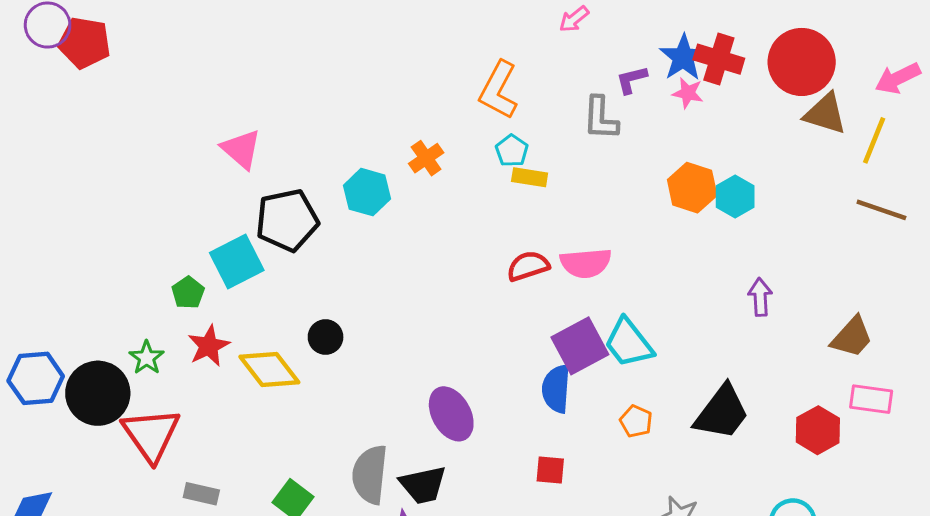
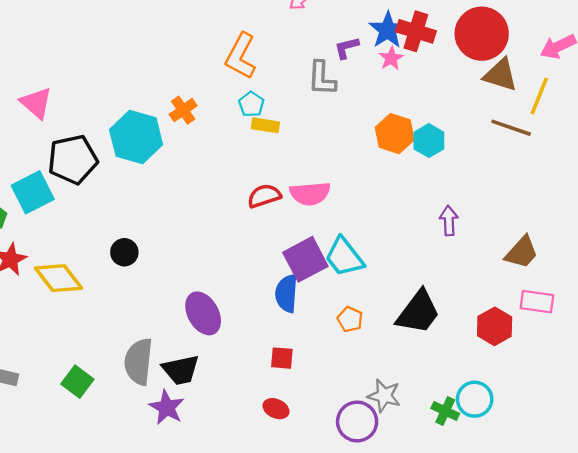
pink star: (688, 93) -> (391, 58), turned 30
cyan hexagon: (367, 192) -> (136, 137), size x1.4
brown line: (881, 210) -> (511, 128), moved
black circle: (326, 337) -> (124, 252), moved

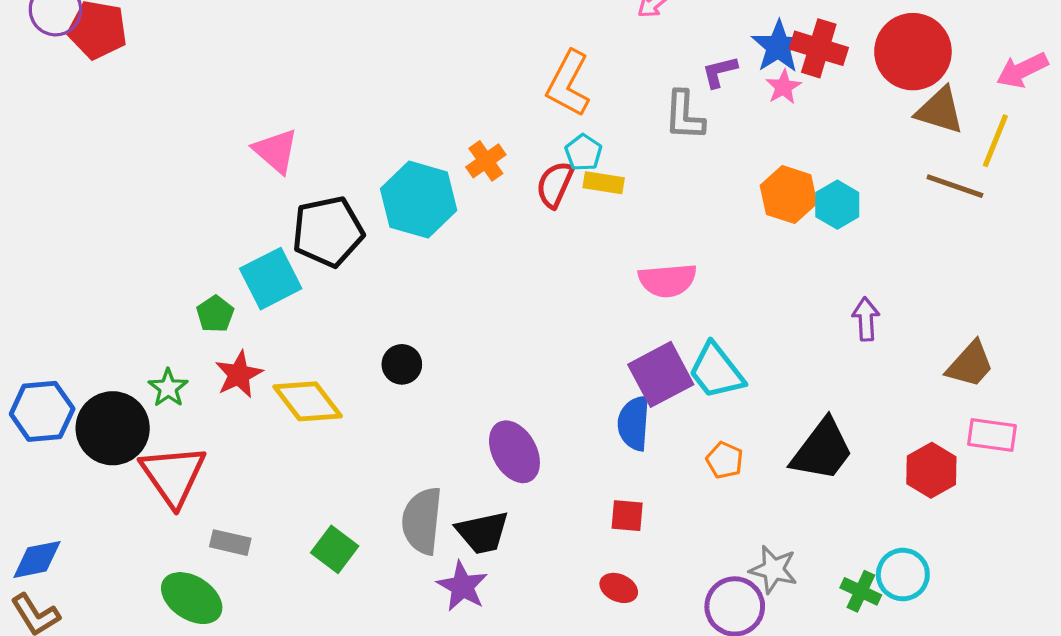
red semicircle: (264, 196) -> (555, 184), moved, turned -48

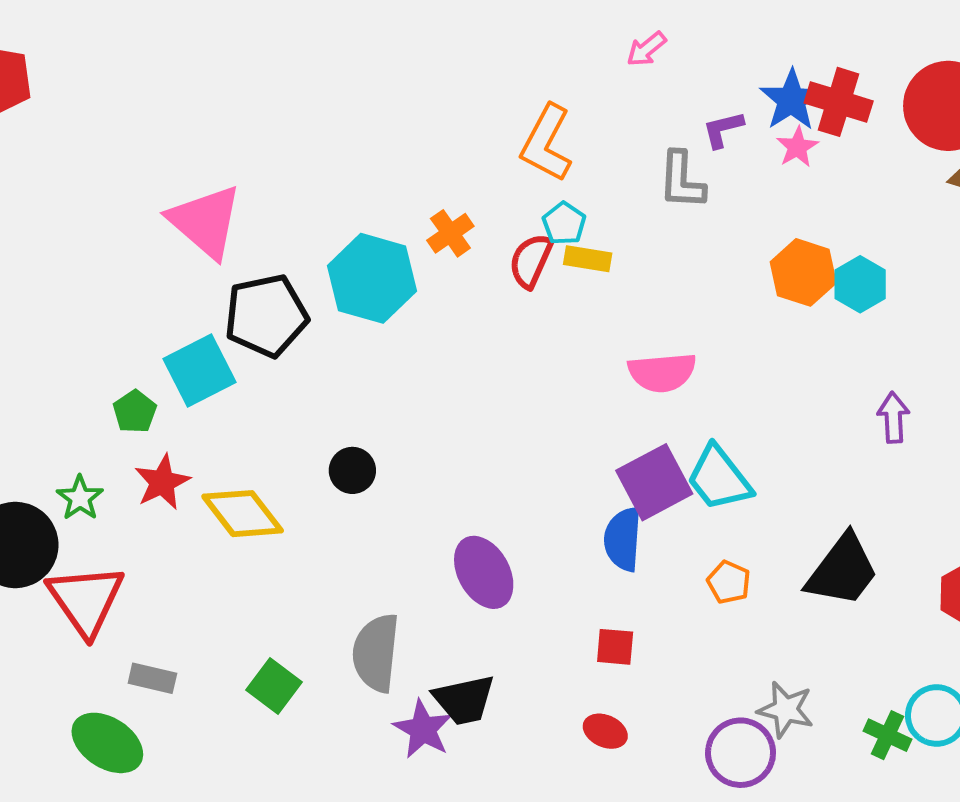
pink triangle: (276, 151) -> (205, 222), size x1.4
black trapezoid: (483, 532) -> (464, 700), moved

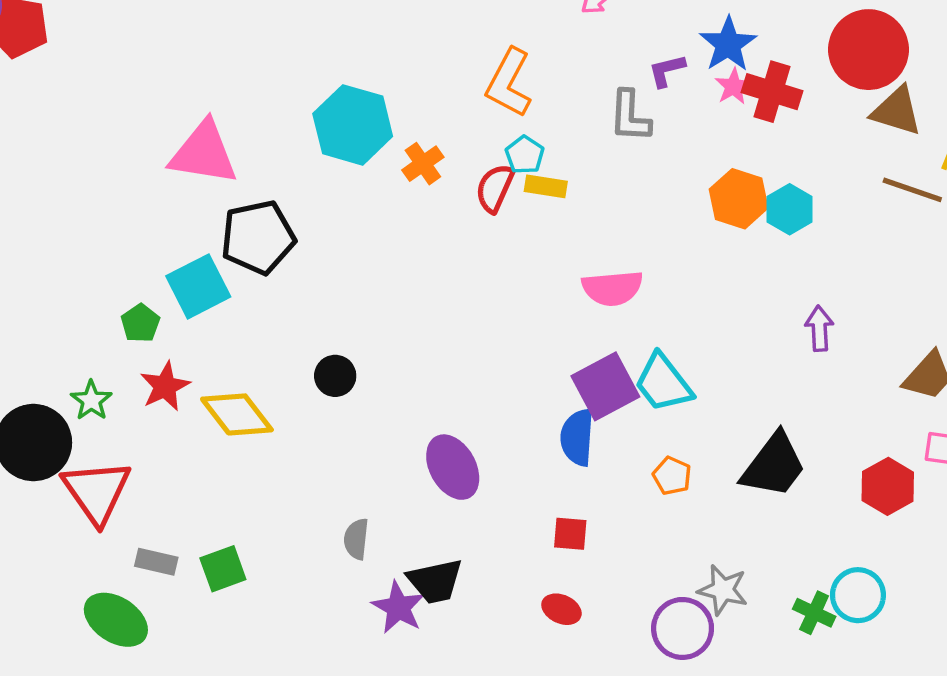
red cross: (839, 102) -> (772, 92), moved
pink triangle: (205, 222) -> (204, 153), turned -32
cyan hexagon: (372, 278) -> (353, 125), moved
gray semicircle: (376, 653) -> (356, 539), size x0.6
green square: (274, 686) -> (223, 569), moved, turned 33

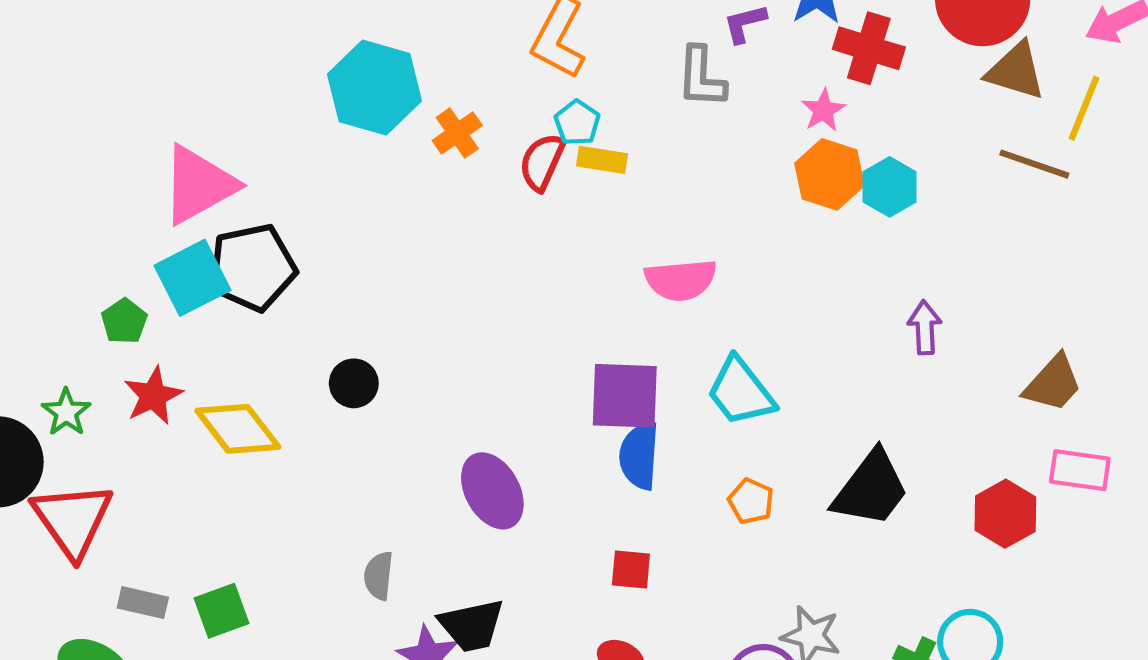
pink star: (733, 86) -> (823, 110), moved
pink triangle: (204, 153) -> (199, 185), moved, turned -38
black pentagon: (258, 237) -> (252, 267), moved
purple square: (605, 386) -> (625, 396), moved, turned 30

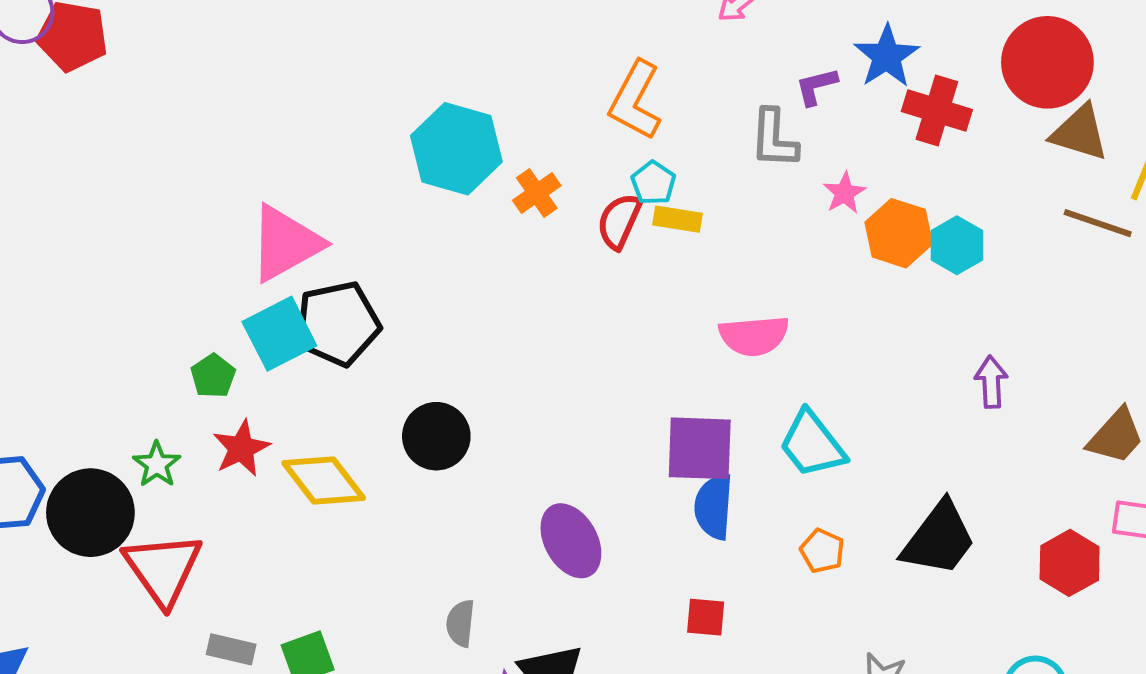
pink star: (823, 110) -> (844, 193), moved
black circle: (354, 383) -> (436, 436), size x1.4

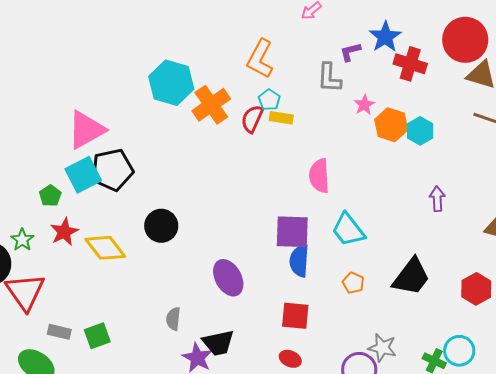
orange cross: (537, 193) -> (211, 105), size x1.6
pink semicircle: (754, 336) -> (319, 176), turned 92
red square: (706, 617) -> (295, 316), size x1.4

